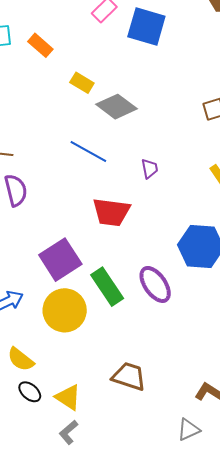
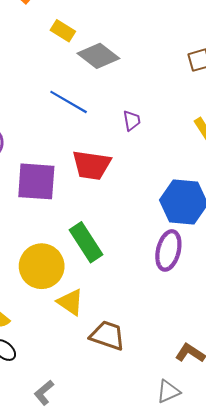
purple square: (60, 260) -> (36, 181), moved, turned 36
purple ellipse: (155, 284) -> (168, 250), moved, turned 48
yellow triangle: (68, 397) -> (70, 302), moved

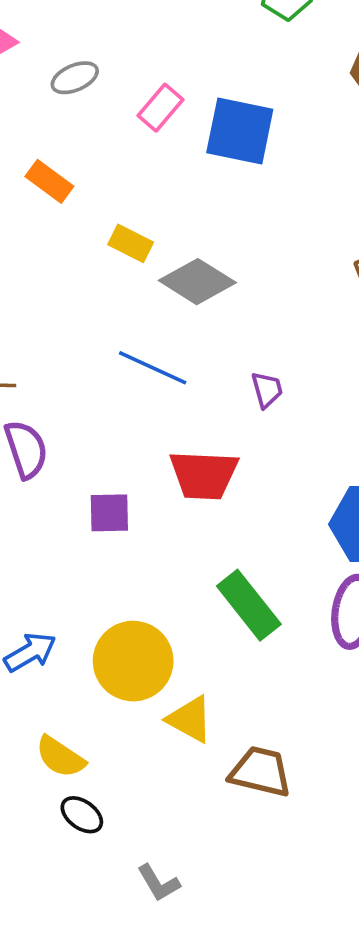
purple square: (36, 181) -> (109, 513), size x0.6
green rectangle: (86, 242) -> (249, 605), moved
gray L-shape: (44, 393) -> (159, 883), turned -75

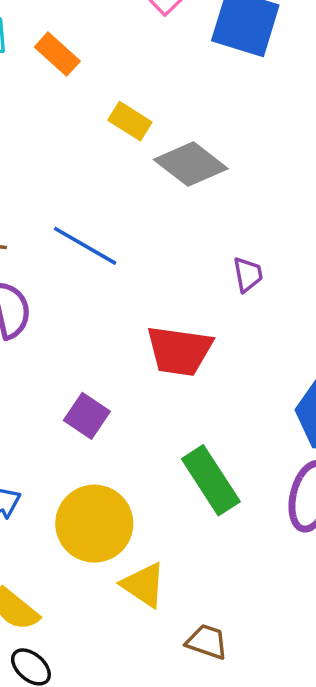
blue line: (153, 368) -> (85, 246), moved
purple square: (109, 513) -> (87, 416), moved, turned 30
brown trapezoid: (260, 772) -> (207, 642), size x0.7

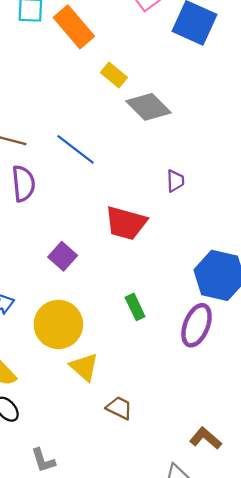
orange rectangle: (57, 54) -> (74, 27), size x1.5
green rectangle: (211, 480) -> (135, 307), size x0.6

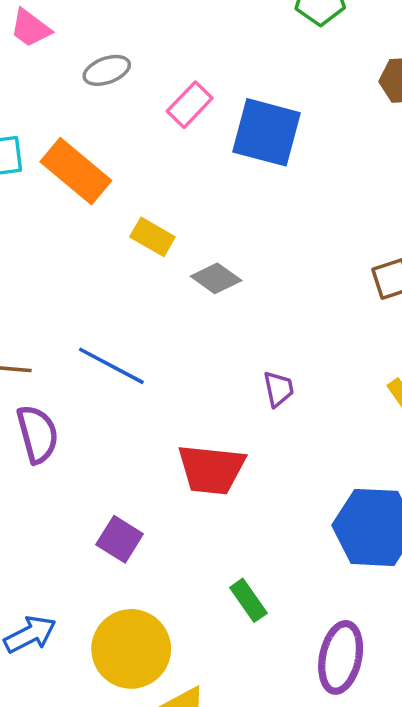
gray diamond: (149, 107) -> (216, 278), size x0.7
purple ellipse: (197, 325) -> (341, 657), moved

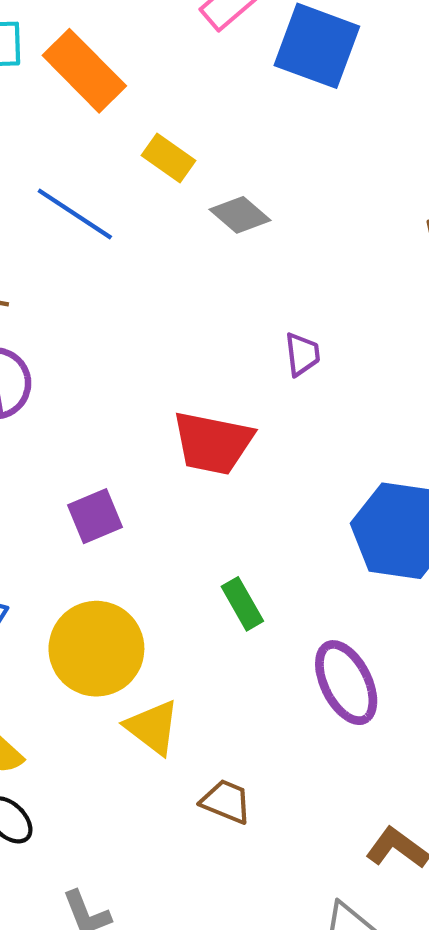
blue line: (111, 366) -> (75, 214), moved
purple square: (120, 539) -> (95, 516), turned 30
purple ellipse: (341, 657) -> (346, 683), turned -44

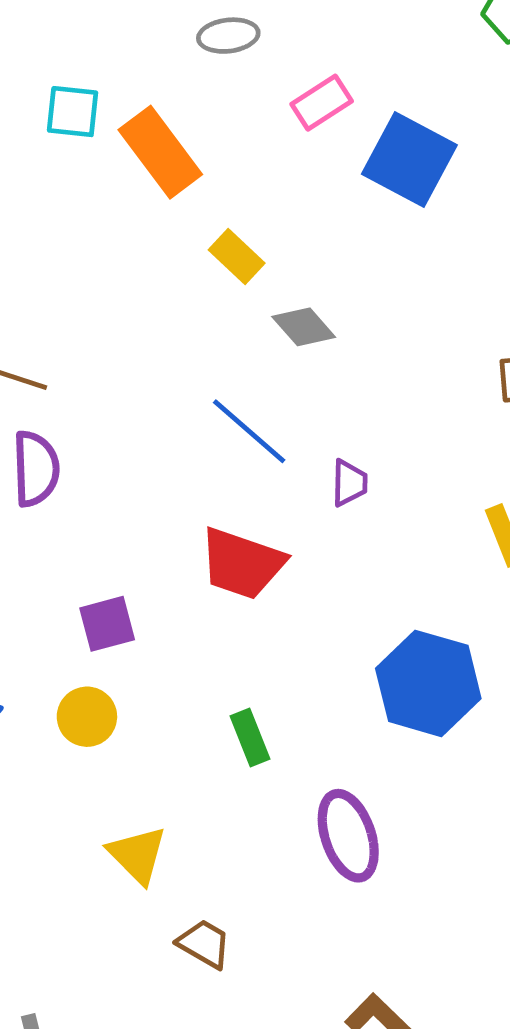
blue line: (75, 214) -> (249, 431), moved
yellow circle: (96, 649) -> (87, 717), moved, size x0.6

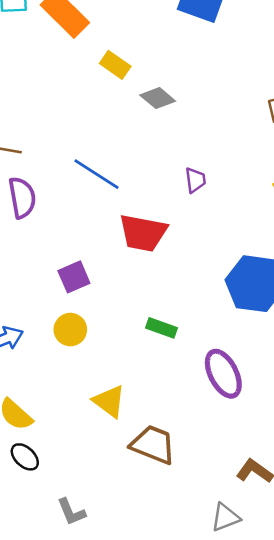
blue line: (249, 431) -> (96, 174), moved
green rectangle: (250, 738) -> (161, 328), turned -40
brown trapezoid: (204, 944) -> (153, 445), size x1.5

